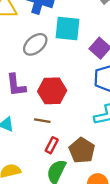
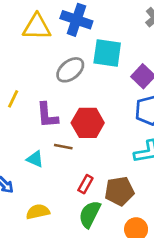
brown line: (42, 121) -> (63, 147), moved
brown pentagon: (82, 150) -> (119, 191), turned 30

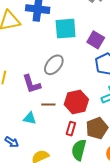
gray ellipse: (70, 70) -> (54, 65), moved
red hexagon: (88, 123) -> (76, 102), moved

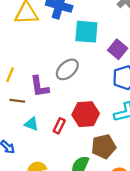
brown line: (48, 104) -> (17, 101), moved
red rectangle: (71, 129) -> (59, 126), moved

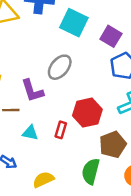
cyan square: (86, 32) -> (74, 23), turned 30

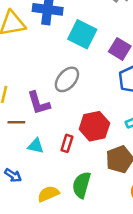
green semicircle: (91, 171) -> (82, 185), moved

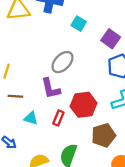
cyan square: (82, 34) -> (79, 24), size x0.6
purple L-shape: (39, 103) -> (51, 88), moved

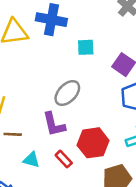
cyan square: (79, 24) -> (86, 47), turned -32
red rectangle: (58, 118) -> (64, 159), turned -64

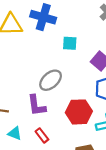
red hexagon: (93, 143) -> (79, 112), moved

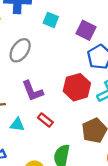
cyan square: (70, 43) -> (51, 20), turned 32
gray ellipse: (51, 80) -> (20, 50), moved

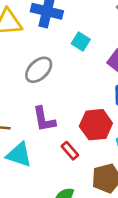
red rectangle: (45, 120) -> (70, 151), moved
cyan triangle: (17, 125) -> (19, 155), size x1.5

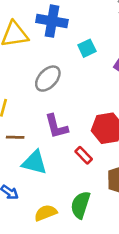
cyan square: (81, 41) -> (87, 48), turned 36

